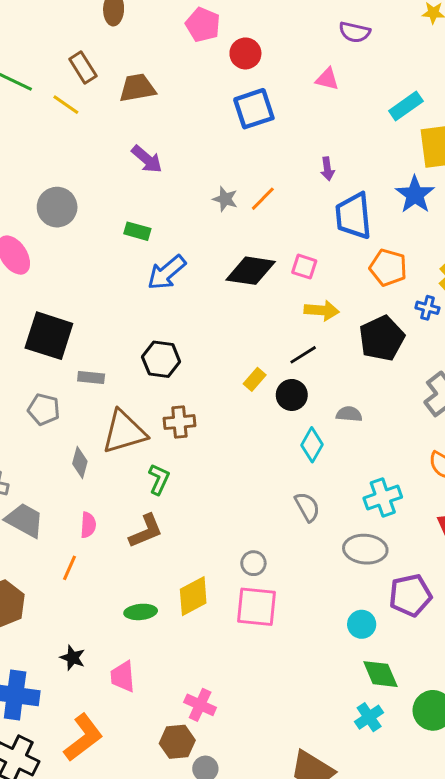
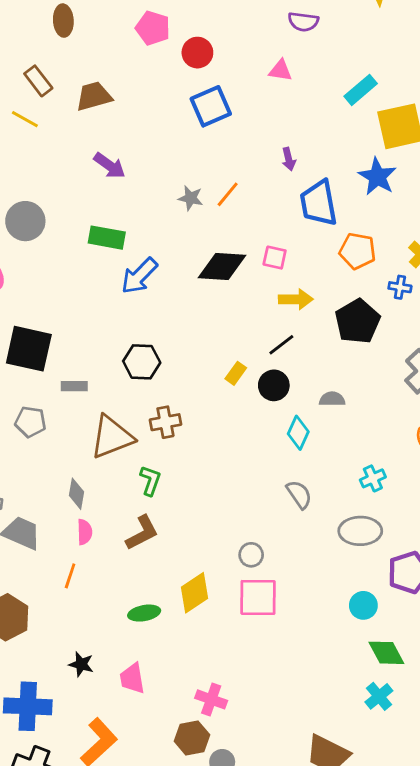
green rectangle: (137, 231) -> (107, 238), size x1.4
gray diamond: (80, 462) -> (76, 494), moved
cyan cross: (383, 498) -> (373, 478), size x0.7

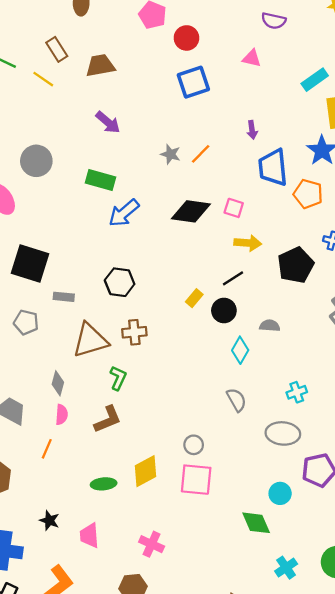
orange pentagon: (357, 251) -> (308, 194), moved
green diamond: (386, 653) -> (256, 523), moved
pink cross: (211, 699) -> (152, 544), moved

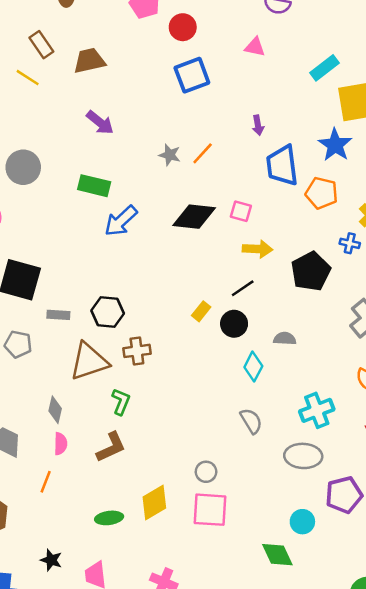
black hexagon: (120, 282) -> (108, 312), moved
cyan cross: (297, 392) -> (317, 410), size x1.5

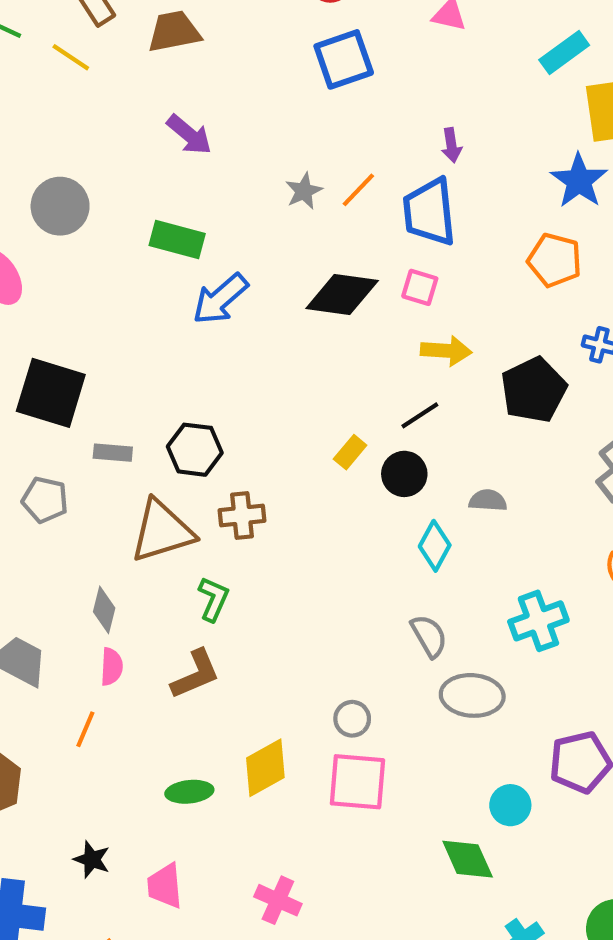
gray star: (170, 155) -> (304, 191), turned 30
blue trapezoid: (282, 165) -> (429, 212), moved
gray ellipse: (303, 456) -> (472, 695), moved

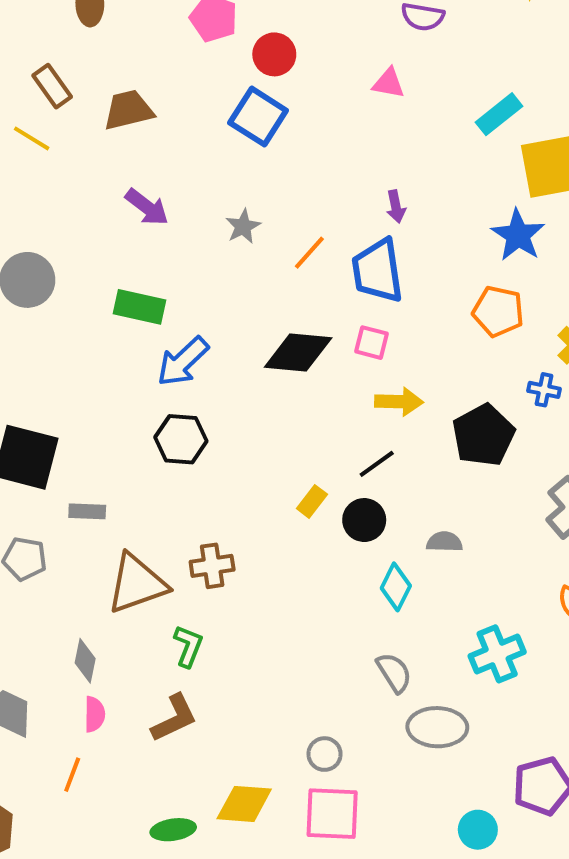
blue square: (344, 59) -> (258, 117), moved, turned -36
gray star: (304, 191) -> (243, 226), moved
black hexagon: (195, 450) -> (181, 439), moved
yellow diamond: (265, 768) -> (244, 804), turned 36

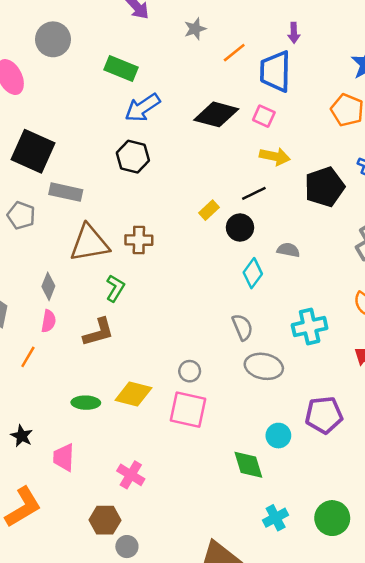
gray rectangle: (87, 511) -> (66, 192), size x1.4

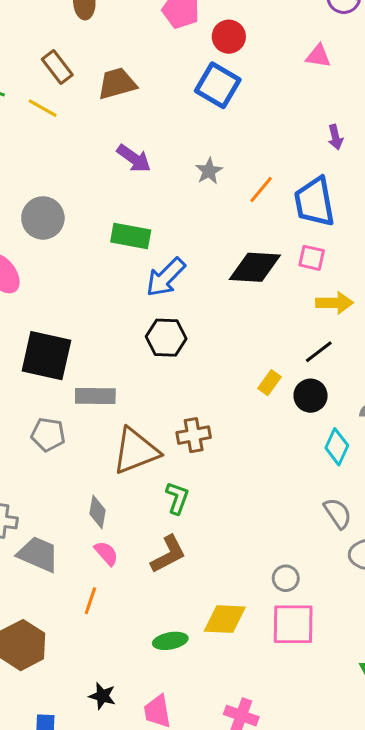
purple arrow: (294, 33) -> (335, 137), moved
pink semicircle: (49, 321) -> (106, 553), turned -40

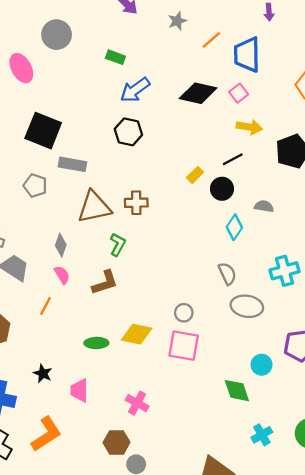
green rectangle: (131, 236) -> (115, 57), size x0.7
pink square: (312, 258) -> (239, 93), turned 30

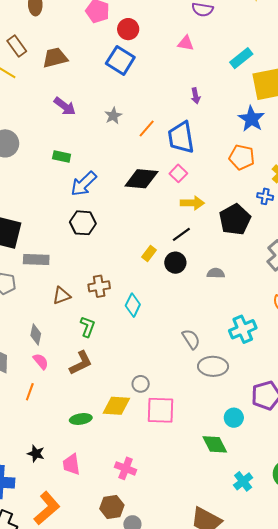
brown triangle: (94, 207) -> (61, 296), size x0.6
cyan diamond: (234, 227) -> (133, 305), moved
gray circle: (184, 313) -> (141, 384), moved

